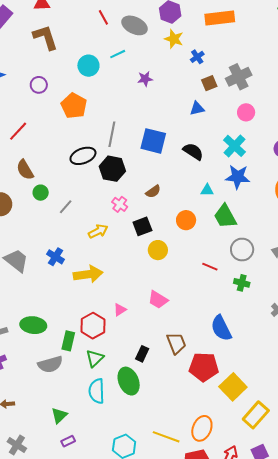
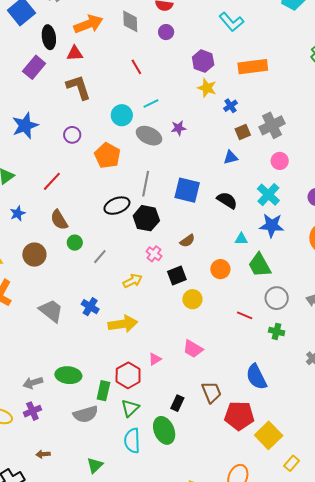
gray ellipse: (134, 25) -> (149, 136), moved
yellow rectangle: (256, 415) -> (292, 463), size x0.6

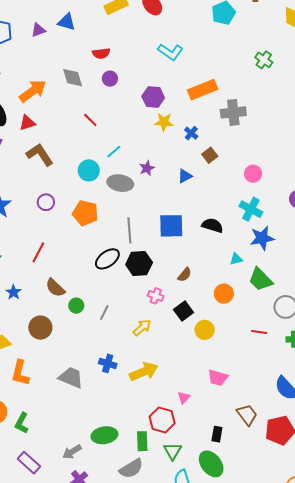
gray cross: (272, 125) -> (233, 112), moved, turned 35
blue triangle: (231, 157) -> (185, 176), moved

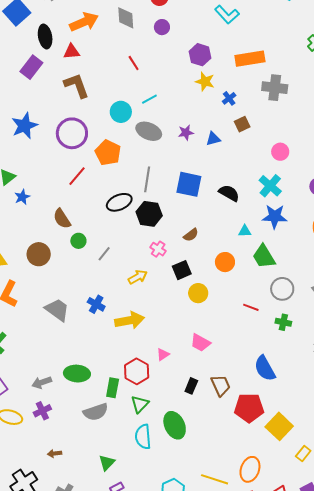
purple star: (147, 168) -> (186, 133), moved
purple circle: (46, 202) -> (72, 133), size x1.8
red line: (38, 252) -> (77, 176), moved
blue star: (13, 292) -> (22, 197), moved
black rectangle: (217, 434) -> (191, 386), moved

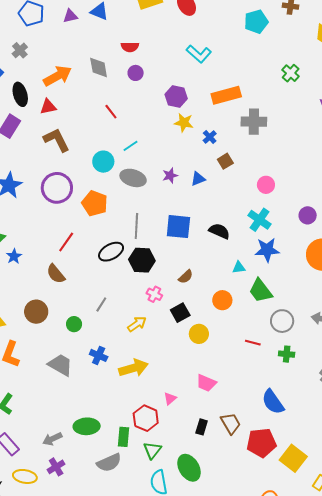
red line: (77, 176) -> (66, 242), moved
green circle: (78, 241) -> (74, 324), moved

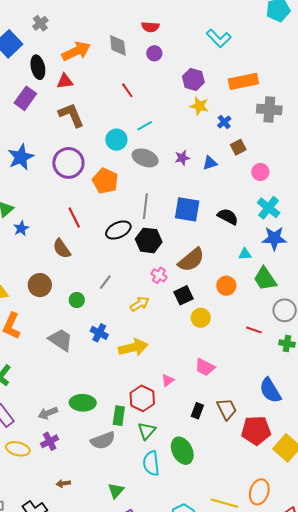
pink circle: (266, 185) -> (260, 172), moved
red line: (66, 242) -> (74, 218), turned -65
brown semicircle: (186, 277) -> (191, 260), size x1.8

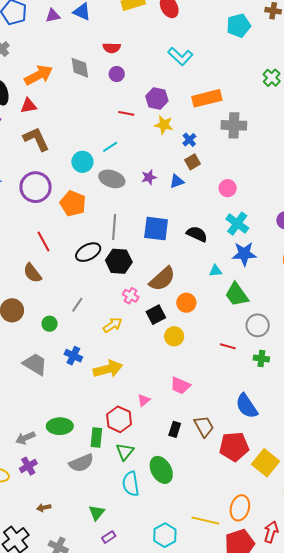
red line: (127, 90) -> (126, 113), moved, turned -42
brown square: (238, 147) -> (193, 162), moved
orange circle: (226, 286) -> (186, 303), moved

